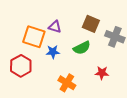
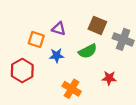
orange square: (34, 37) -> (36, 39), size x0.7

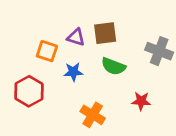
brown square: (97, 25) -> (105, 33), moved, turned -30
green semicircle: (88, 51) -> (113, 66), turned 48

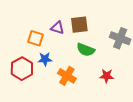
blue star: (73, 72) -> (45, 59), moved
orange cross: (93, 115) -> (67, 76), moved

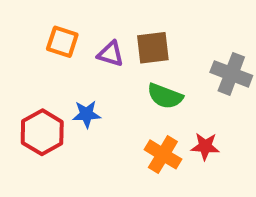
orange square: (36, 38) -> (62, 42), moved
orange cross: (67, 76) -> (163, 154), moved

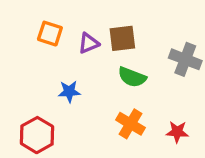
purple triangle: (111, 54) -> (89, 43), turned -40
red hexagon: (42, 132) -> (37, 135), moved
red star: (205, 146) -> (177, 132), moved

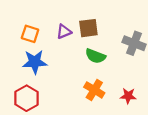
orange square: (50, 34) -> (30, 34), moved
blue star: (69, 92) -> (35, 62), moved, size x1.5

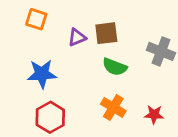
orange square: (30, 34) -> (36, 19), moved
red hexagon: (26, 98) -> (50, 117), moved

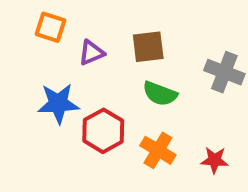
purple triangle: (77, 37) -> (91, 53), moved
red hexagon: (50, 117) -> (103, 131), moved

